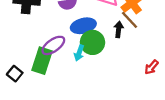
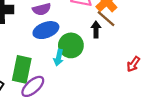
blue ellipse: (83, 26) -> (46, 30), moved
purple ellipse: (53, 45) -> (33, 86), moved

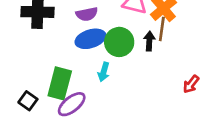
brown line: (106, 19) -> (162, 29), turned 54
green circle: (71, 45) -> (119, 42), moved

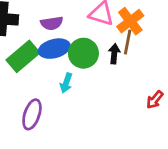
green rectangle: (60, 83) -> (23, 56), moved, turned 32
purple ellipse: (72, 104) -> (32, 114), turned -36

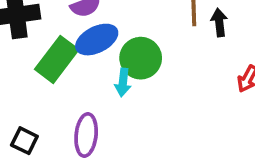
green circle: (83, 53) -> (141, 58), moved
black arrow: (114, 54) -> (219, 23), moved

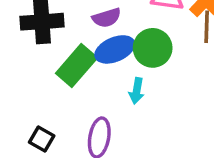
green circle: (141, 58) -> (153, 48), moved

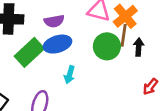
green circle: (153, 48) -> (107, 46), moved

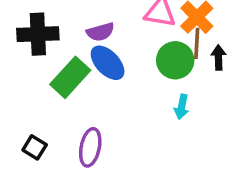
blue ellipse: (57, 44) -> (108, 63), turned 68
cyan arrow: (70, 75) -> (182, 107), moved

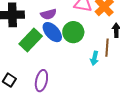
brown line: (197, 43) -> (107, 48), moved
green circle: (175, 60) -> (73, 32), moved

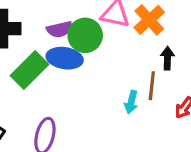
blue ellipse: (52, 32) -> (65, 58), turned -40
green circle: (73, 32) -> (85, 35), moved

